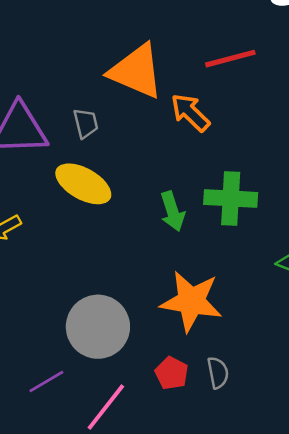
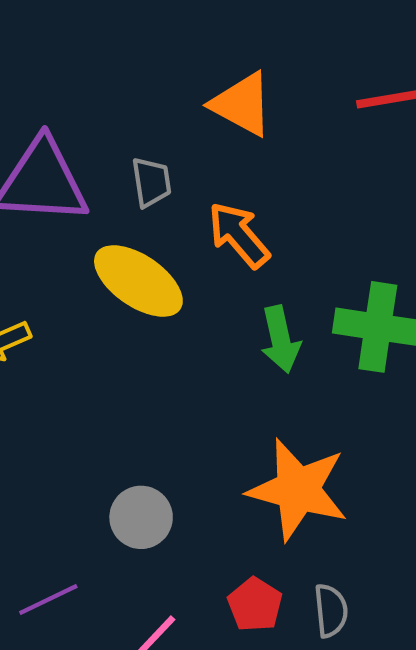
orange triangle: (136, 71) -> (242, 104), size x0.7
orange arrow: (190, 113) -> (239, 235), moved
gray circle: (98, 327) -> (141, 517), size x0.6

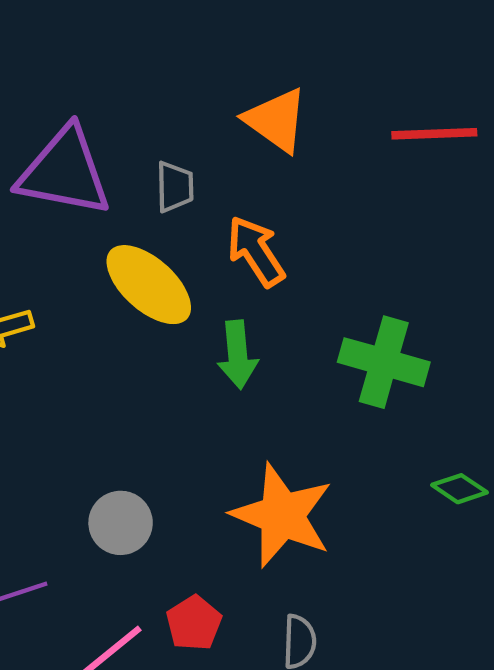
green arrow: (280, 339) -> (238, 355), moved
red pentagon: (255, 605) -> (194, 623), moved

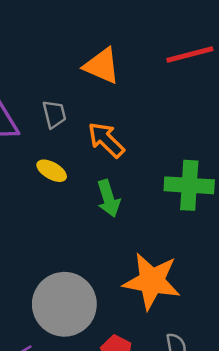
yellow ellipse: (149, 285) -> (52, 171), size x0.6
gray circle: (121, 523) -> (64, 304), size x1.8

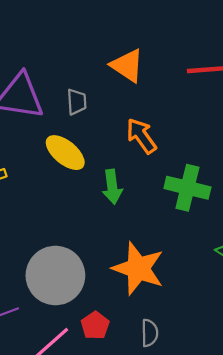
orange arrow: (106, 140) -> (141, 136), moved
yellow ellipse: (52, 171) -> (65, 153), size x1.5

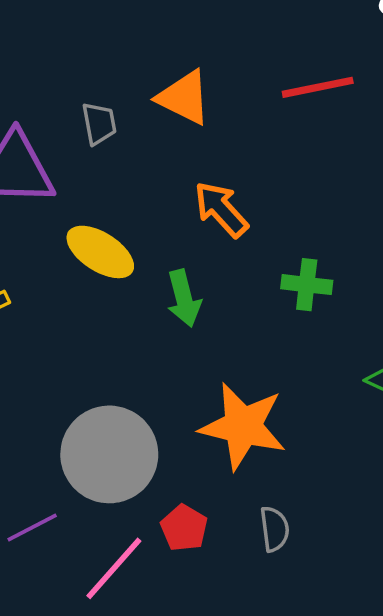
gray trapezoid: (77, 102) -> (99, 124), moved
green cross: (187, 188) -> (307, 285), size x0.7

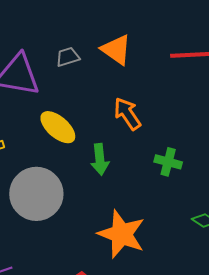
gray trapezoid: (99, 124) -> (68, 57), turned -105
gray circle: (109, 454) -> (36, 194), moved

